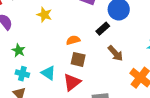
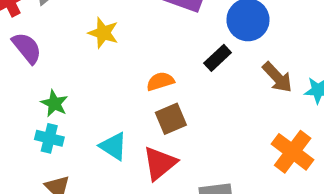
brown arrow: (115, 53) -> (277, 77), moved
brown square: (78, 59) -> (171, 119), turned -35
cyan cross: (22, 74) -> (49, 138), moved

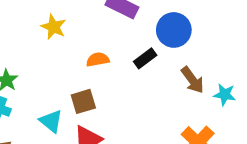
orange semicircle: (160, 81) -> (98, 60), moved
brown square: (171, 119) -> (83, 101), moved

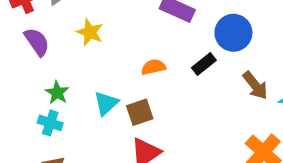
yellow star: (54, 27) -> (90, 32), moved
cyan triangle: (51, 121) -> (106, 103), moved, turned 40

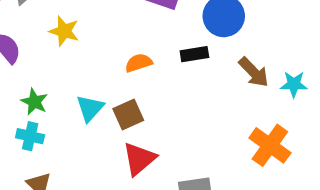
black rectangle: (204, 64) -> (194, 54), turned 35

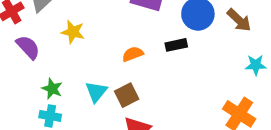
brown arrow: (254, 72) -> (239, 20), moved

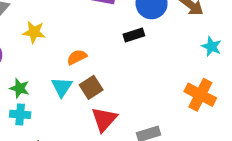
orange semicircle: (133, 54) -> (77, 57), moved
cyan star: (256, 65) -> (211, 47), turned 30

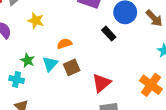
black rectangle: (134, 35) -> (109, 34), turned 56
green star: (20, 88) -> (28, 60), moved
red triangle: (104, 119) -> (101, 83), moved

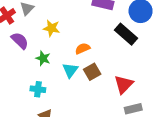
black rectangle: (109, 34) -> (126, 34), size x1.5
green star: (28, 60) -> (43, 58), moved

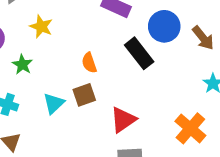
orange semicircle: (83, 49) -> (89, 63), moved, turned -96
cyan triangle: (70, 70) -> (54, 103), moved

